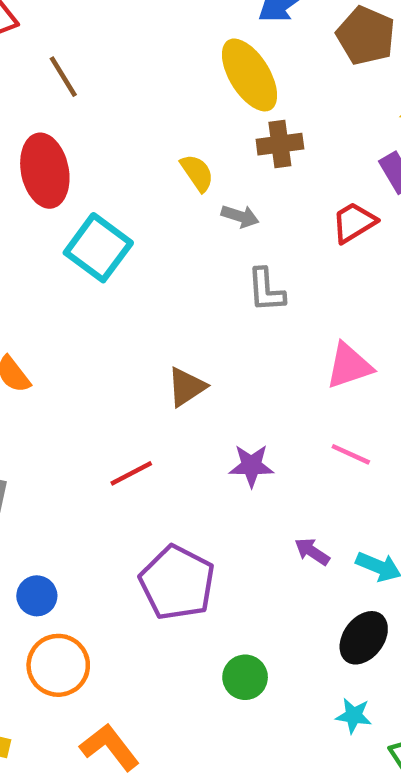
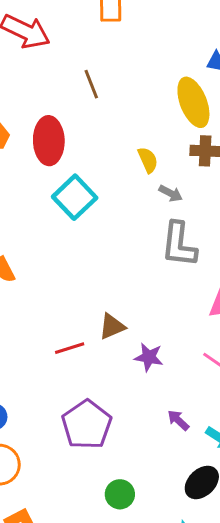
brown line: (63, 77) -> (91, 84), moved
gray L-shape: (266, 290) -> (179, 244), size x1.5
brown triangle: (186, 387) -> (112, 326), moved

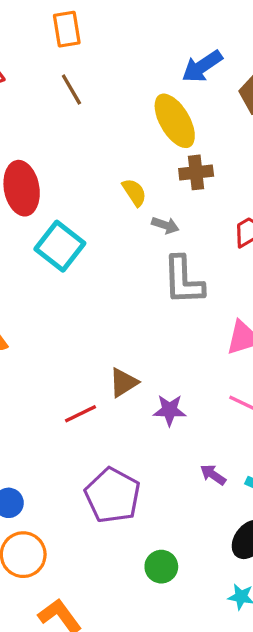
brown line: (91, 84) -> (71, 90), moved

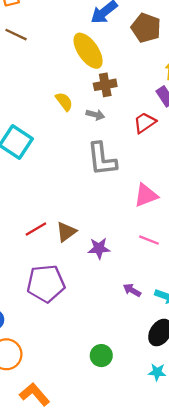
brown line: (71, 90) -> (16, 35), turned -30
gray arrow: (165, 225) -> (95, 115), moved
red line: (81, 414) -> (36, 229), moved
purple pentagon: (113, 495) -> (46, 283), moved, turned -30

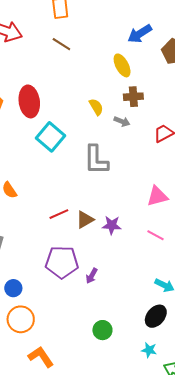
yellow ellipse: (88, 51) -> (122, 65), size x0.7
gray L-shape: (102, 159) -> (96, 160), moved
purple star: (99, 248) -> (112, 225), moved
purple arrow: (132, 290) -> (92, 276), moved, turned -98

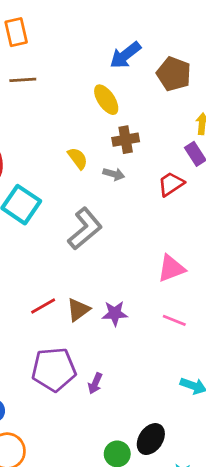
brown line: (61, 44) -> (23, 80), turned -30
gray L-shape: (96, 160) -> (85, 229), turned -124
black ellipse: (156, 316) -> (151, 439), moved

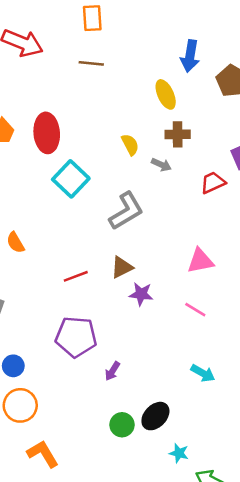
blue arrow: (125, 55) -> (190, 56), turned -52
brown triangle: (78, 310) -> (122, 267), moved
purple arrow: (95, 383) -> (112, 371), moved

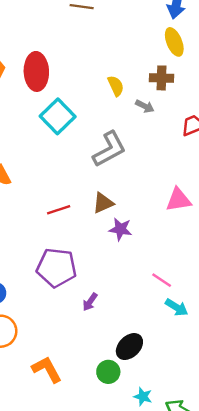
yellow ellipse: (166, 94) -> (174, 42), moved
pink line: (195, 310) -> (162, 280), moved
green circle: (122, 425) -> (108, 372), moved
cyan star: (179, 453) -> (143, 397), moved
orange L-shape: (43, 454) -> (47, 369), moved

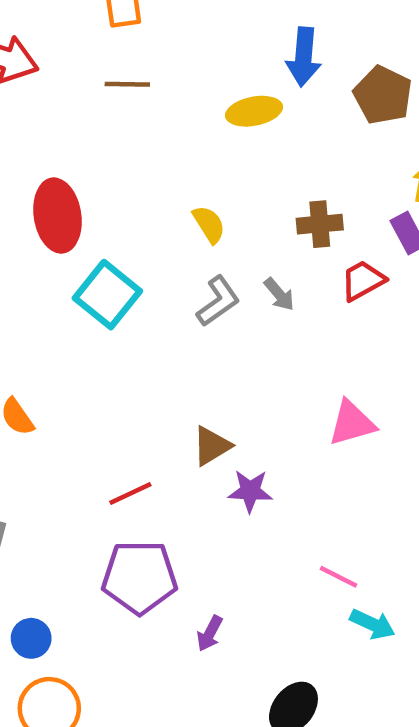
yellow ellipse: (174, 42) -> (254, 111), moved, turned -72
brown cross: (161, 78) -> (320, 224), moved
gray arrow: (145, 106) -> (279, 294), moved, turned 30
gray L-shape: (109, 149) -> (218, 301), moved, size x0.7
red line: (59, 210) -> (130, 493), moved

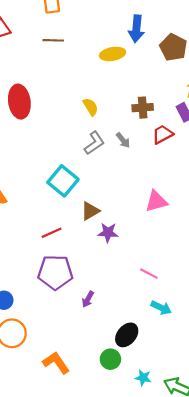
cyan square: (107, 295) -> (63, 181), moved
cyan arrow: (372, 624) -> (161, 308), moved

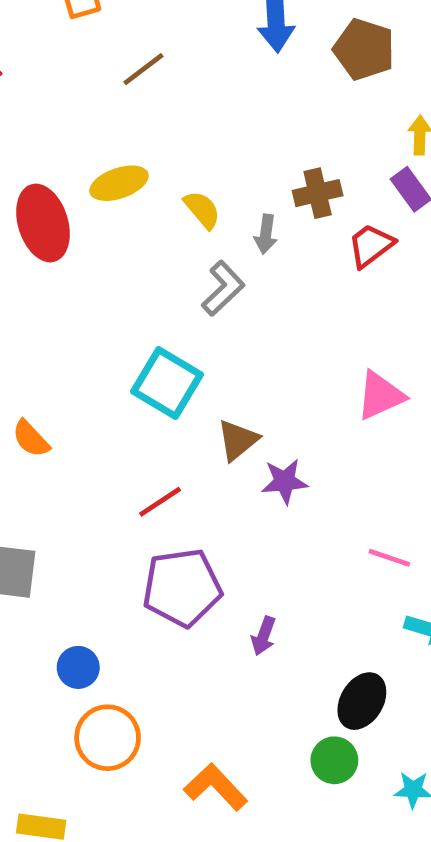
brown line: (53, 40) -> (143, 69), moved, turned -30
yellow ellipse: (113, 54) -> (119, 183), moved
gray arrow: (123, 140) -> (266, 234), moved, turned 56

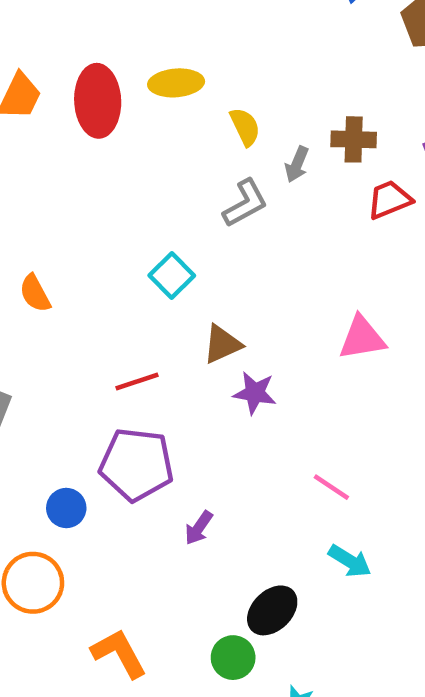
cyan square: (167, 383) -> (172, 276), size x0.7
blue circle: (78, 667) -> (66, 508), moved

